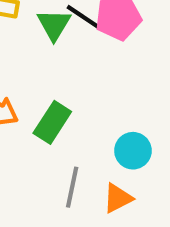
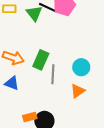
gray line: (72, 187) -> (53, 74), moved

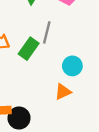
gray line: (53, 74) -> (47, 32), moved

